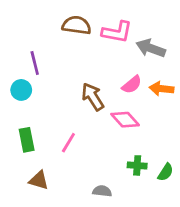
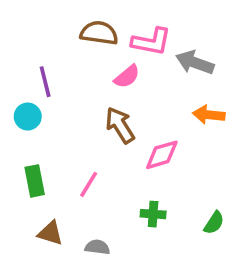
pink semicircle: (132, 85) -> (127, 76), moved
pink diamond: (125, 120) -> (162, 155), turned -64
green cross: (137, 165) -> (153, 214), moved
gray semicircle: (102, 191) -> (97, 247), moved

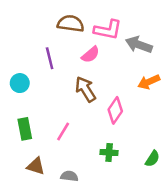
purple line: (45, 82) -> (50, 58), moved
orange arrow: (209, 115) -> (149, 82), turned -30
pink diamond: (162, 155) -> (115, 110), turned -40

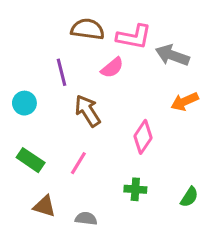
brown arrow: (85, 89) -> (88, 111), moved
green rectangle: (25, 129) -> (31, 160), turned -45

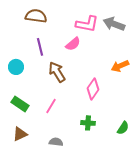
brown semicircle: (88, 29) -> (36, 16), moved
gray arrow: (172, 55) -> (114, 24), moved
brown triangle: (44, 206) -> (20, 134), moved, turned -42

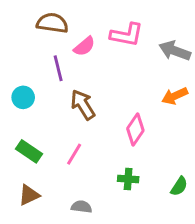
gray arrow: (114, 24) -> (175, 51), moved
pink semicircle: (73, 44) -> (84, 46), moved

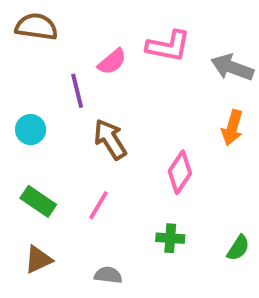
brown semicircle: (52, 23) -> (36, 27), moved
orange arrow: (175, 96) -> (232, 128), turned -50

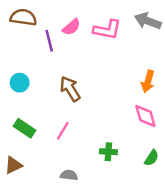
pink semicircle: (112, 62) -> (71, 27), moved
gray arrow: (232, 67) -> (148, 21), moved
purple line: (77, 91) -> (49, 41), moved
pink diamond: (180, 172) -> (145, 116), moved, turned -50
brown triangle: (38, 260) -> (13, 165), moved

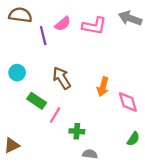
orange arrow: (148, 81) -> (103, 87), moved
green rectangle: (25, 128) -> (37, 101), moved
green cross: (108, 152) -> (77, 131), moved
gray semicircle: (69, 175) -> (90, 154), moved

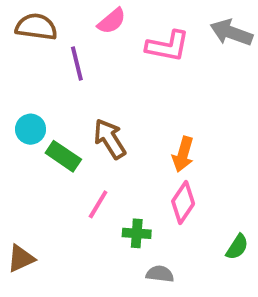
pink semicircle: (63, 24) -> (112, 21), moved
green rectangle: (37, 101) -> (63, 156), moved
pink diamond: (128, 102) -> (183, 203), moved, turned 50

